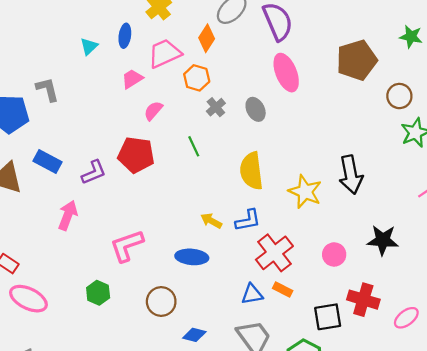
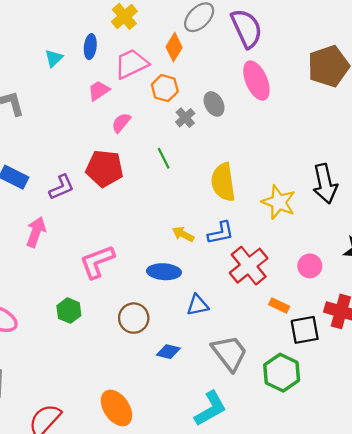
gray ellipse: (256, 109) -> (214, 104), moved
orange rectangle: (283, 290) -> (279, 305), moved
blue triangle: (252, 294) -> (198, 305), moved

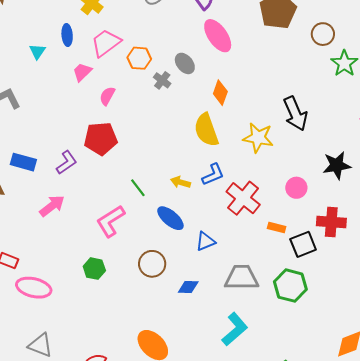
orange diamond: (174, 47) -> (220, 93), moved
green line: (164, 158) -> (138, 188), moved
pink arrow: (36, 232) -> (52, 206), turned 44
blue ellipse: (164, 272) -> (170, 218), turned 48
gray trapezoid: (229, 353) -> (242, 278), turned -42

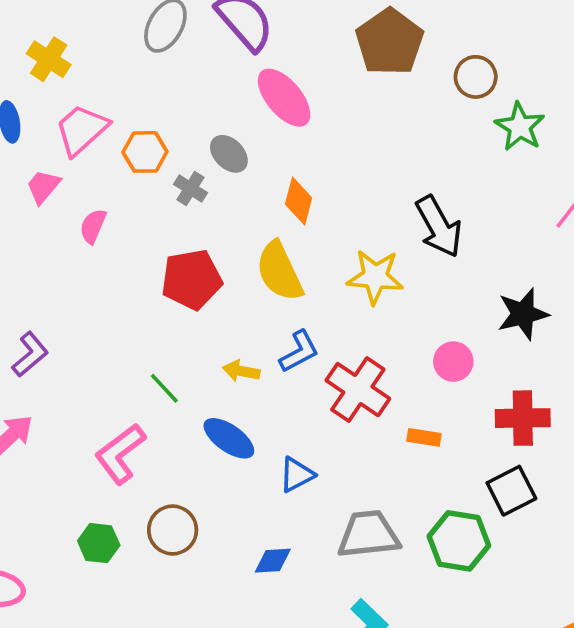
red pentagon: (101, 139) -> (192, 279), moved
black square: (303, 244) -> (511, 491), moved
brown circle: (152, 264) -> (173, 530), moved

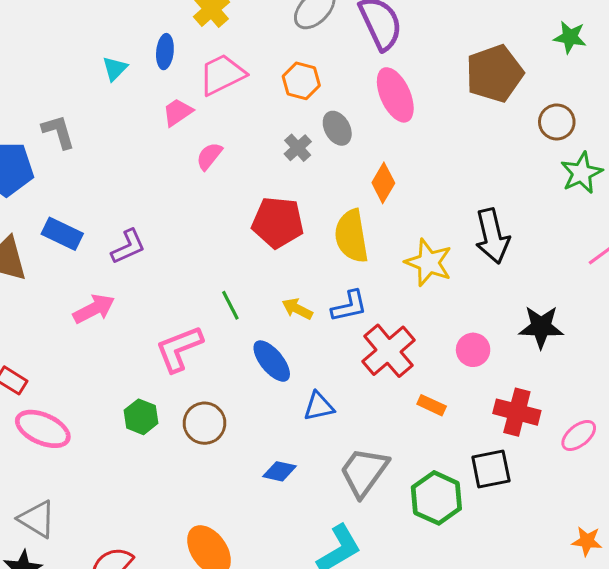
orange hexagon: (145, 152) -> (301, 81), moved
gray trapezoid: (369, 534) -> (364, 472), turned -64

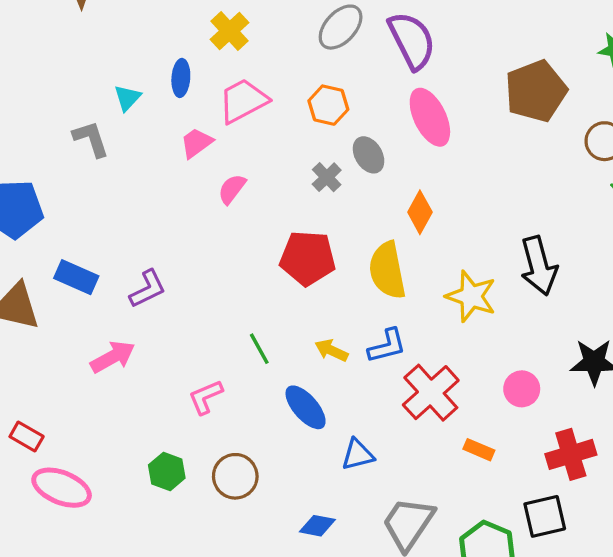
gray L-shape: (58, 132) -> (91, 139), moved
pink L-shape: (179, 349) -> (206, 397), size x0.7
red cross: (517, 412) -> (571, 454), turned -30

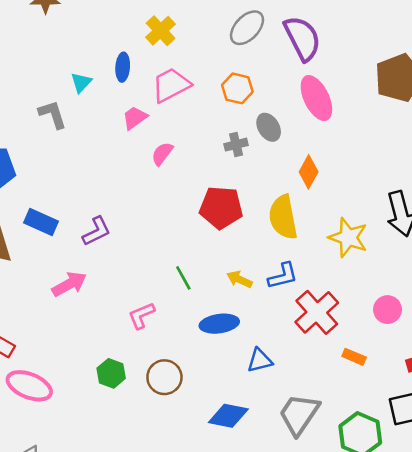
gray cross: (327, 177) -> (236, 145), turned 30
blue ellipse: (306, 407) -> (219, 324), turned -57
blue diamond: (317, 526) -> (228, 416), size x1.4

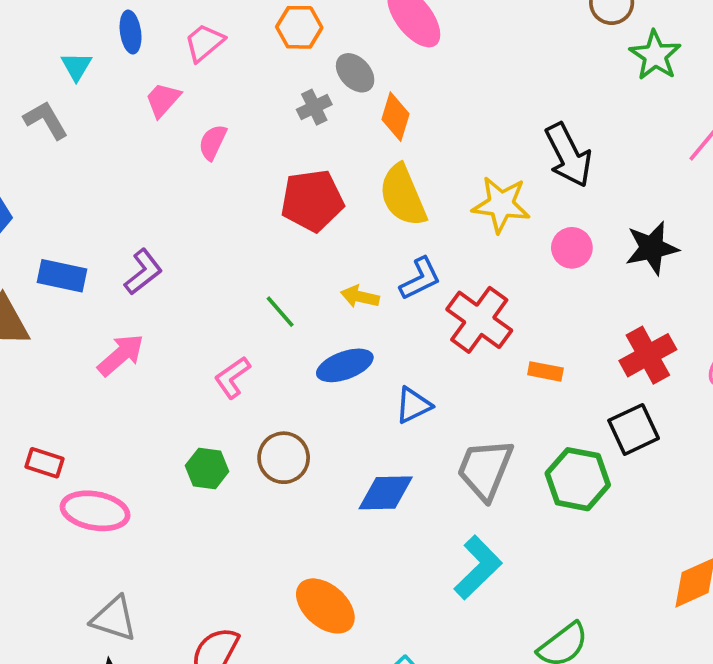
pink trapezoid: (171, 85) -> (204, 43), size x0.7
orange diamond: (309, 172) -> (395, 117), moved
pink circle: (388, 310) -> (572, 248), moved

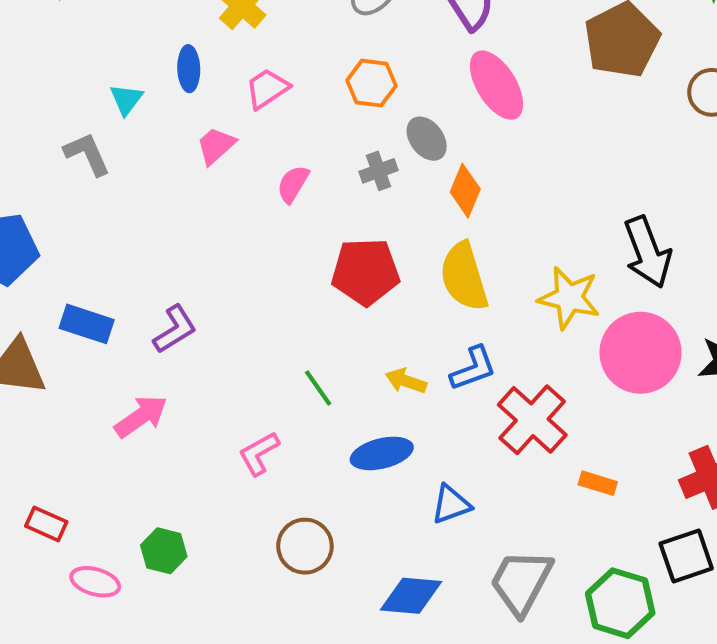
pink semicircle: (213, 142) -> (293, 184), moved
pink circle: (572, 248) -> (641, 353), size x1.8
green hexagon: (207, 468) -> (164, 551), moved
pink ellipse: (95, 511) -> (95, 582), size x0.7

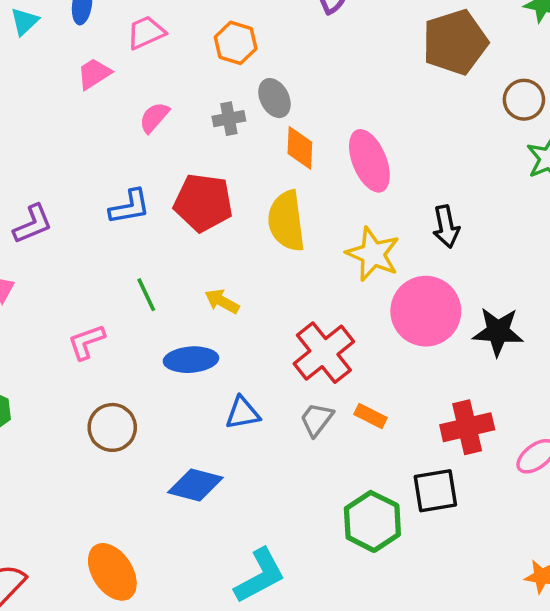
pink ellipse: (497, 85) -> (369, 161), moved
orange diamond: (465, 191) -> (300, 148), turned -30
black arrow: (647, 252) -> (446, 226), size x0.7
blue L-shape: (473, 368) -> (130, 207), moved
gray trapezoid: (521, 582) -> (317, 419), moved, size x0.6

